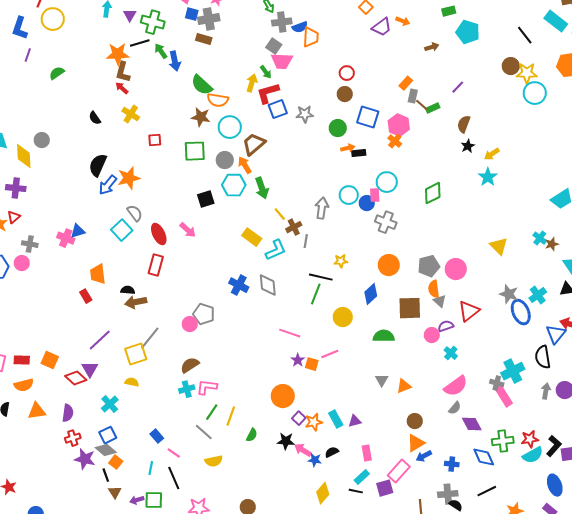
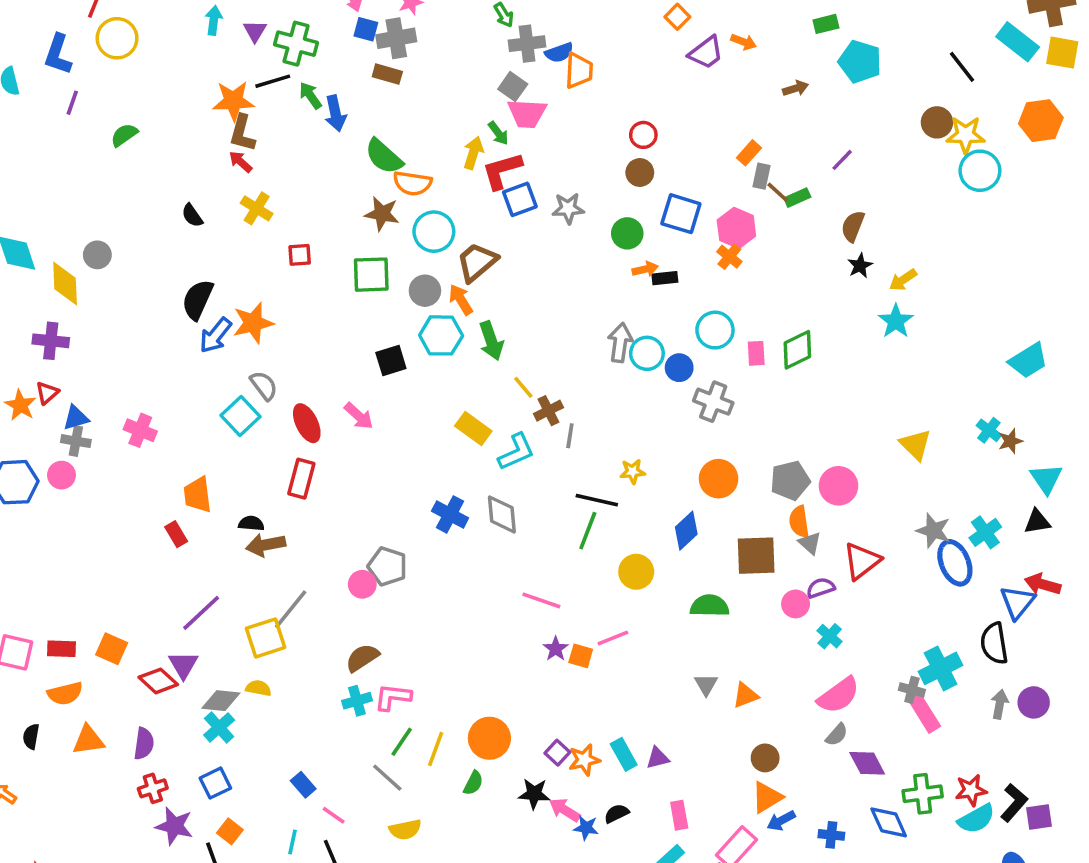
pink rectangle: (375, 195) -> (756, 353), moved
gray arrow: (322, 208) -> (620, 343), moved
blue triangle: (78, 231) -> (76, 418), moved
orange circle: (283, 396) -> (489, 738), moved
gray diamond: (106, 450) -> (221, 701), moved, turned -35

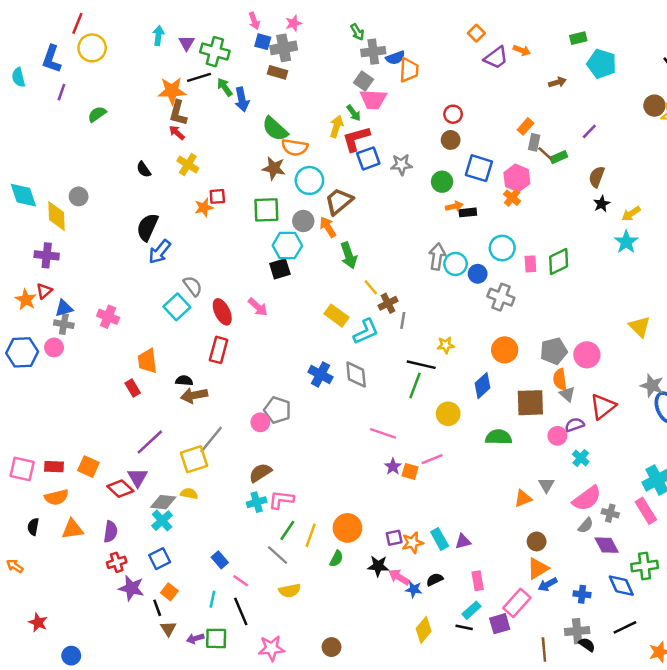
orange star: (253, 323) -> (204, 207), moved, size x0.7
cyan hexagon: (441, 335) -> (287, 246), moved
gray triangle: (706, 685) -> (546, 485), moved
gray cross: (912, 690) -> (610, 513), moved
purple square: (557, 753) -> (394, 538), turned 35

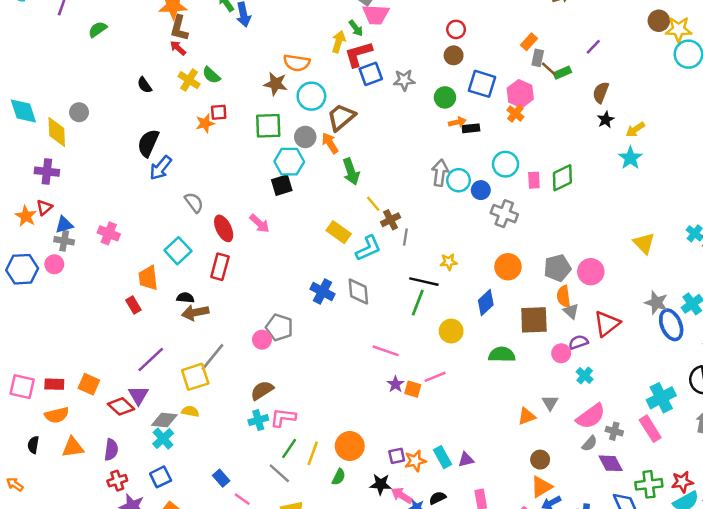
green semicircle: (275, 129) -> (211, 75), moved, size x0.7
cyan square: (177, 307) -> (178, 251), moved

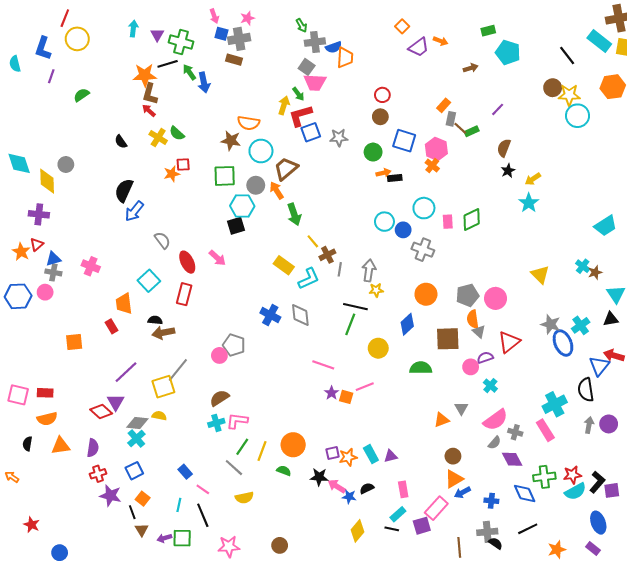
gray arrow: (440, 173) -> (369, 270), moved
orange square: (89, 384) -> (74, 342), moved, turned -30
green semicircle: (339, 477) -> (284, 471), turned -96

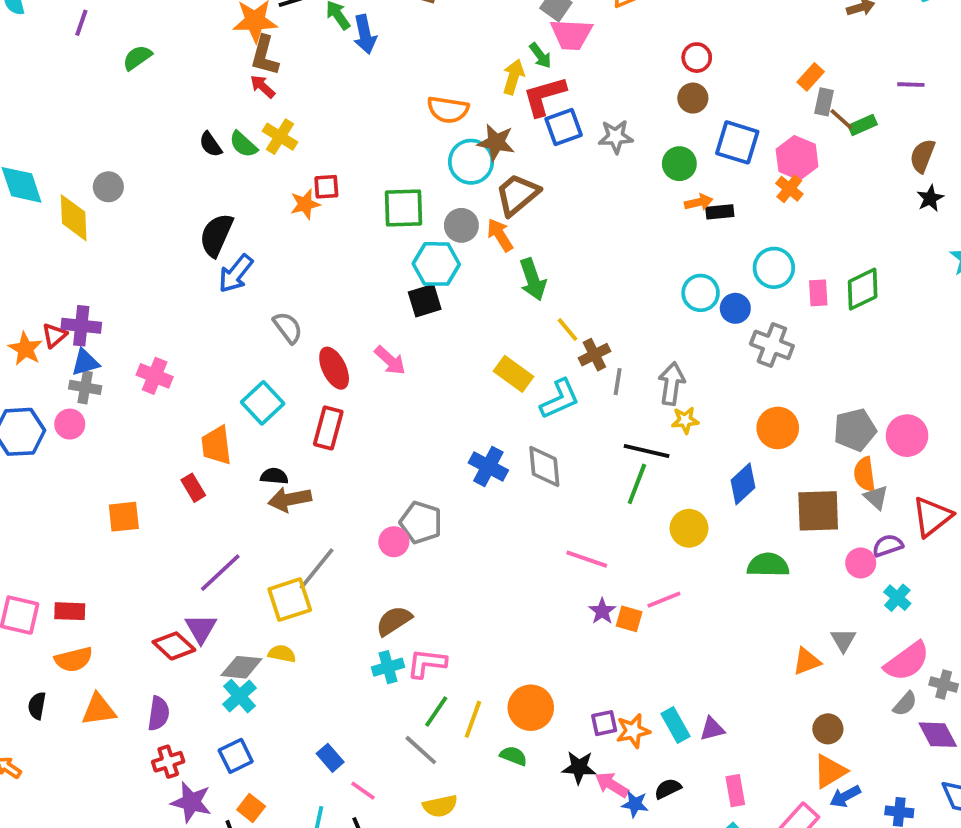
purple line: (498, 109) -> (911, 85), turned 48
green semicircle: (177, 133) -> (243, 144), moved
brown star: (231, 141) -> (496, 142), moved
purple cross: (39, 214) -> (81, 326), moved

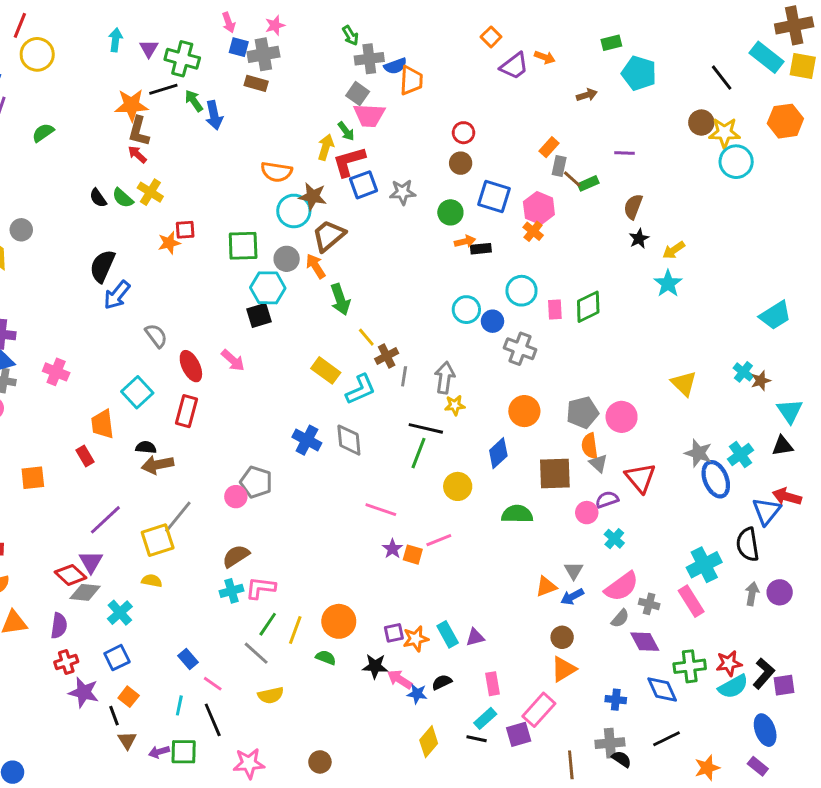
red triangle: (932, 517) -> (640, 478), turned -32
gray diamond: (241, 667) -> (85, 592), moved
blue arrow: (845, 796) -> (572, 597), moved

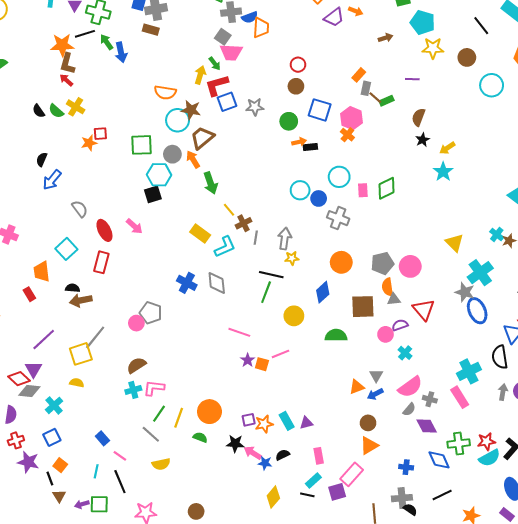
yellow star: (724, 133) -> (433, 48), moved
black semicircle: (102, 266) -> (42, 159), size x0.6
cyan cross: (740, 455) -> (480, 273), moved, size x1.4
gray triangle: (598, 463) -> (394, 299), turned -48

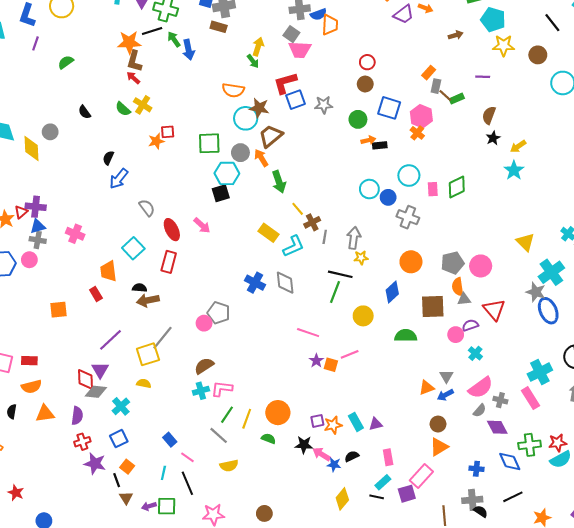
green arrow: (215, 64) -> (253, 61), moved
yellow arrow: (200, 75) -> (258, 47), moved
black semicircle: (39, 111) -> (84, 112), moved
red diamond: (19, 379) -> (86, 379), turned 45

